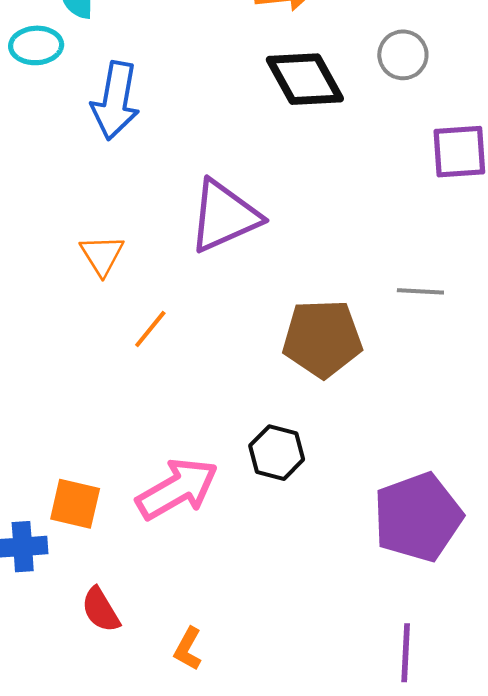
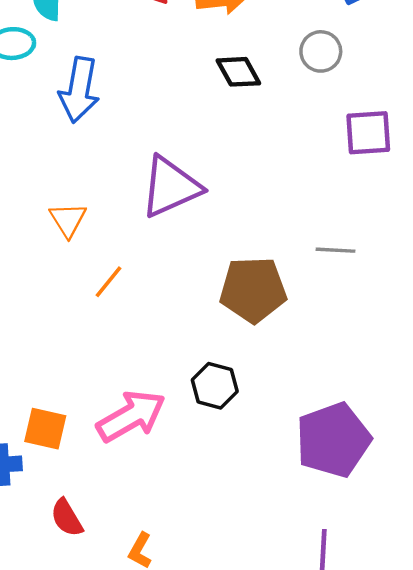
black diamond: (305, 79) -> (238, 72), size x0.7

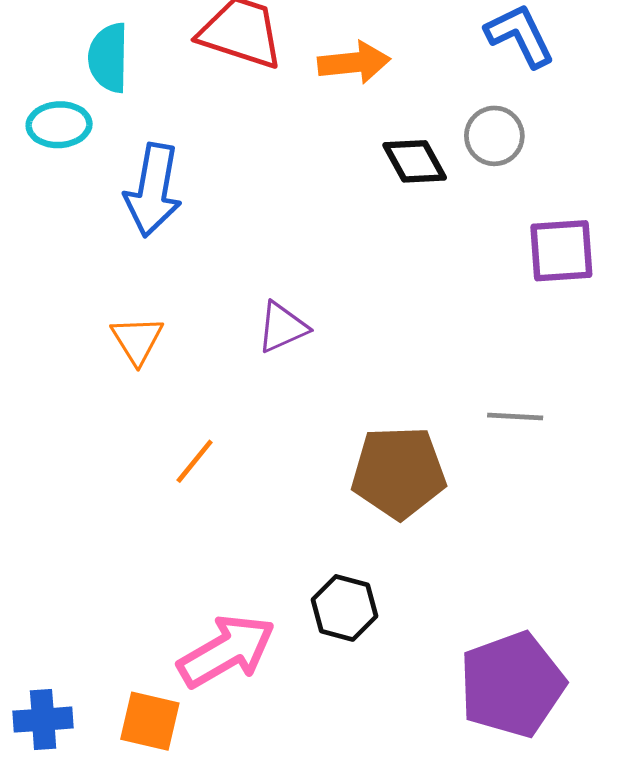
black diamond: (238, 72) -> (415, 161), moved
purple triangle: (171, 187) -> (282, 327), size x0.6
orange triangle: (68, 220) -> (137, 340), moved
orange square: (45, 429) -> (150, 721), moved

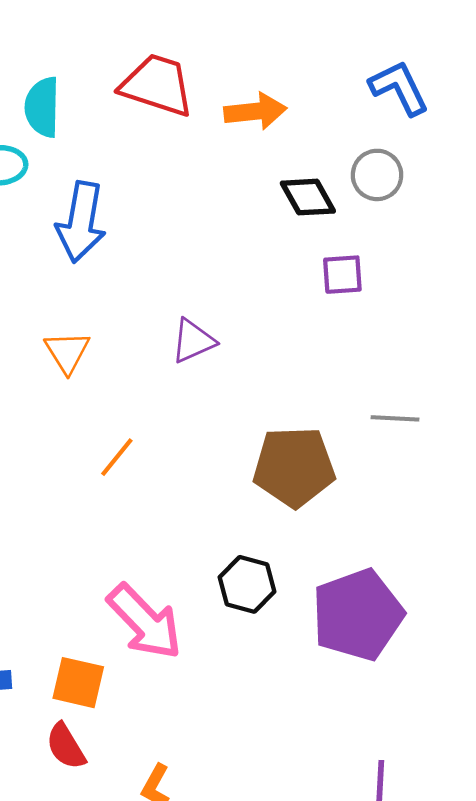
purple square: (561, 251) -> (342, 275), moved, size x0.7
pink arrow: (226, 651) -> (145, 622), turned 76
purple pentagon: (512, 684) -> (358, 615), moved

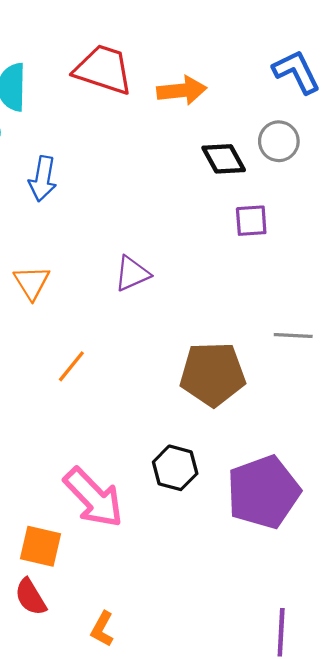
blue arrow: (81, 222) -> (43, 179), size x0.7

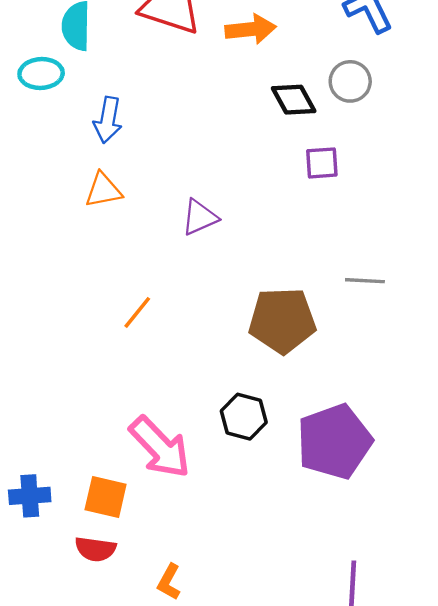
orange triangle: (32, 282) -> (103, 190), moved, turned 51
red semicircle: (31, 597) -> (95, 549), turned -51

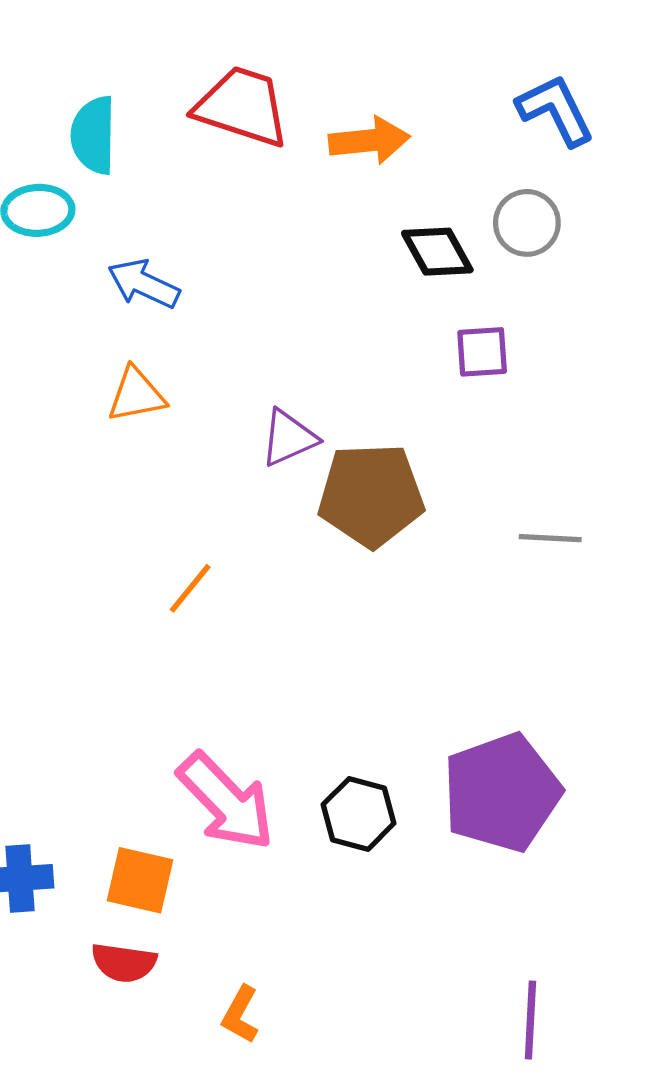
blue arrow: (108, 120) -> (144, 284), turned 105
brown pentagon: (282, 320) -> (371, 495), moved
black hexagon: (244, 417) -> (359, 814), moved

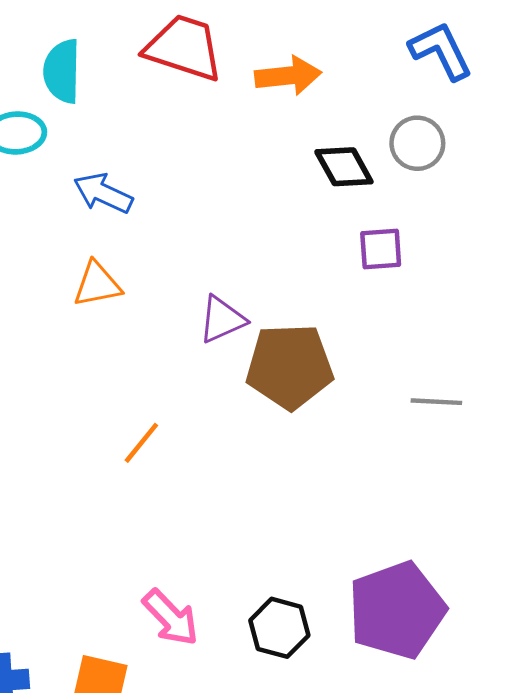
pink arrow: (226, 801) -> (171, 618), size x0.7

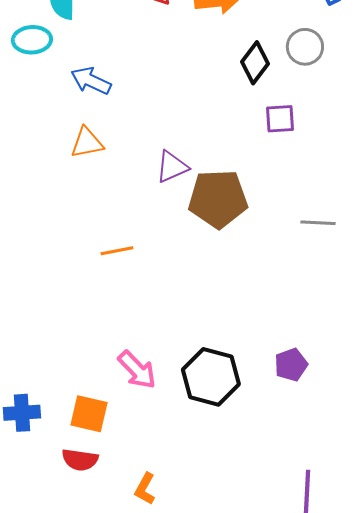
black diamond: (344, 167) -> (255, 63), turned 66
orange line: (141, 443) -> (117, 251), turned 40
purple pentagon: (397, 610) -> (291, 365), size x0.5
black hexagon: (279, 628) -> (211, 377), size x1.4

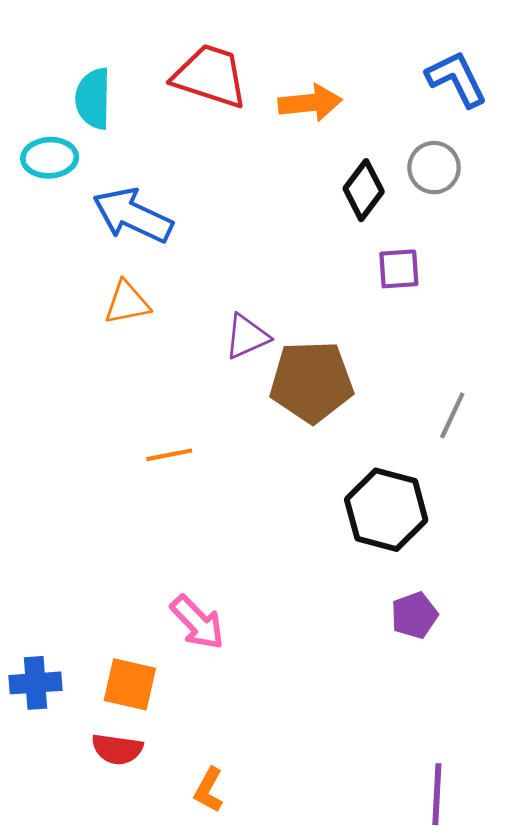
blue arrow: (91, 81) -> (133, 215), size x1.4
gray line: (318, 223) -> (452, 415), turned -68
black hexagon: (211, 377) -> (386, 510), moved

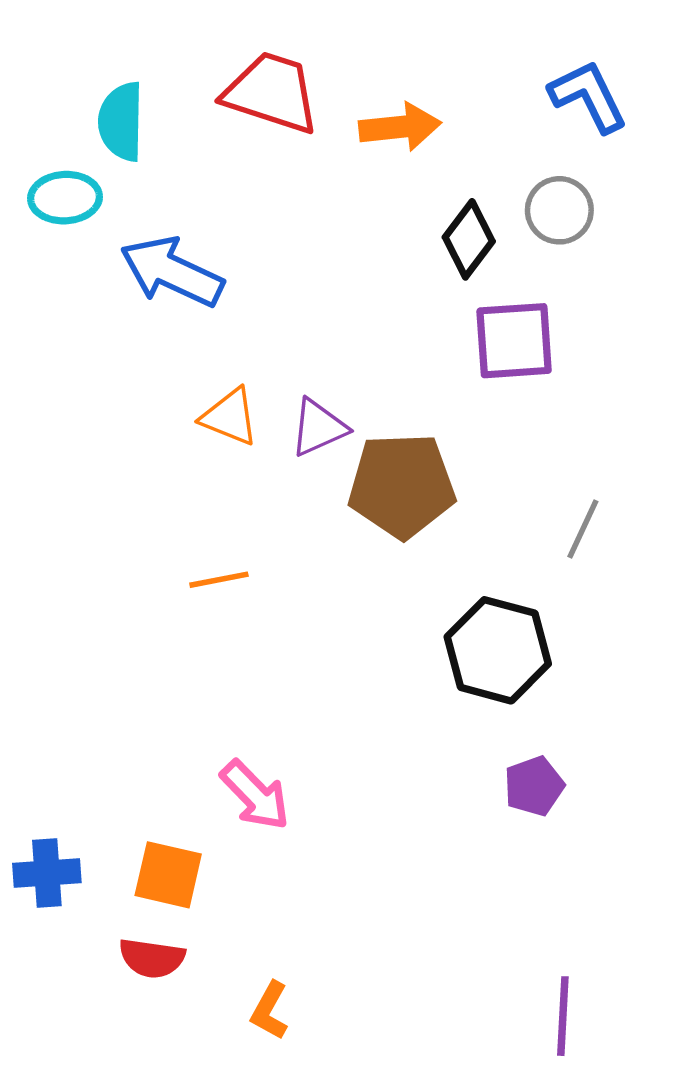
purple square: (399, 269) -> (514, 341), size x1.5
orange triangle: (127, 303) -> (230, 417), moved, turned 33

